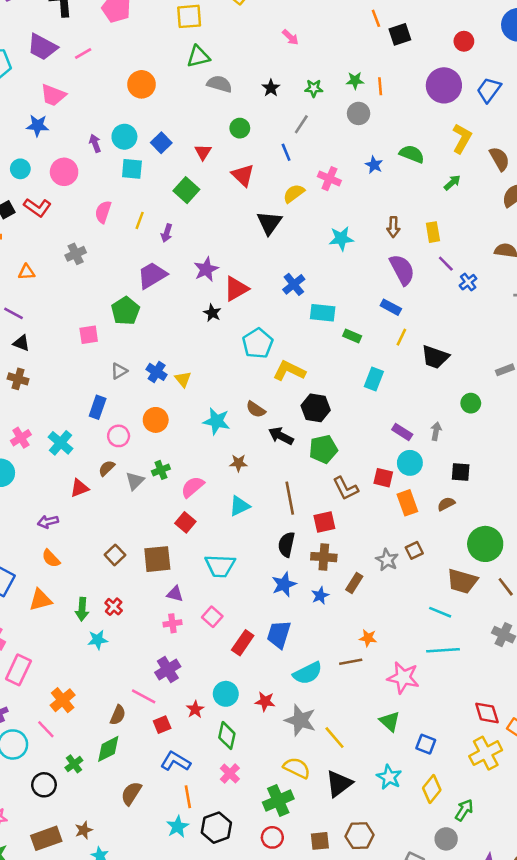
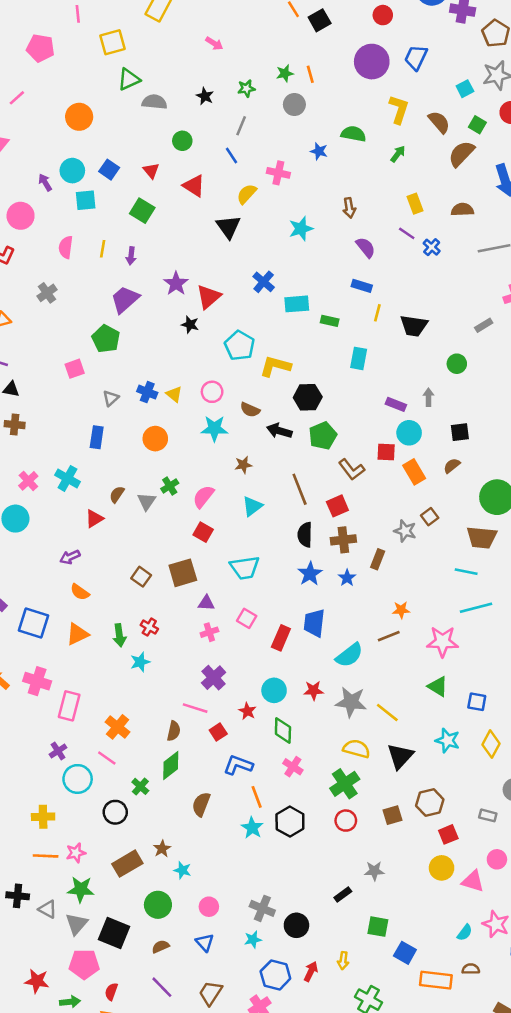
yellow rectangle: (433, 232) -> (415, 204), moved
purple semicircle: (402, 270) -> (366, 247), size x0.7
pink circle: (119, 436) -> (212, 392), moved

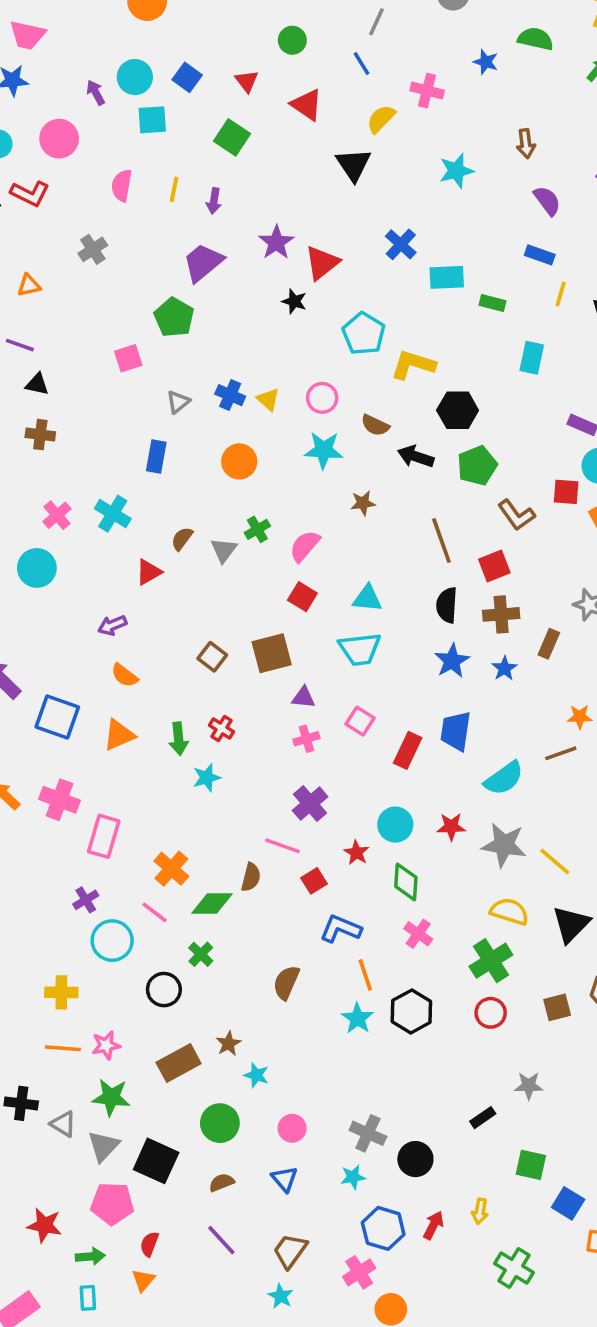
cyan triangle: (252, 506) -> (367, 598), moved, turned 40
green diamond: (171, 765) -> (212, 904), moved, turned 36

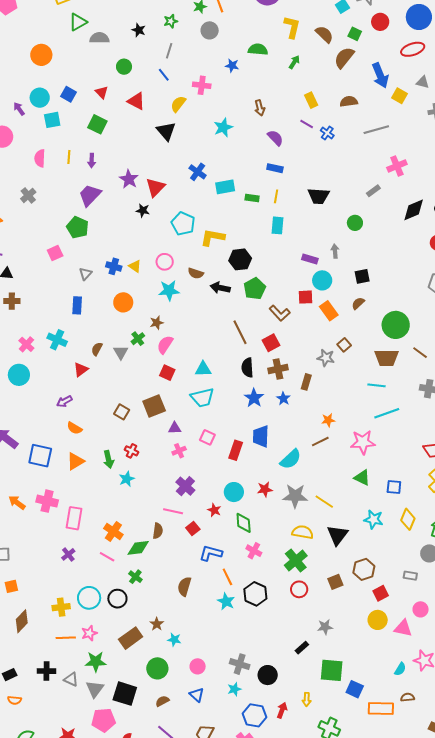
yellow line: (561, 294) -> (276, 196), moved
brown star: (363, 503) -> (157, 323), moved
cyan circle: (112, 941) -> (89, 598), moved
green square: (531, 1165) -> (332, 670), size x1.4

